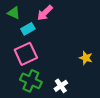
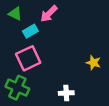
green cross: (31, 81) -> (17, 88), moved
white cross: (61, 86) -> (66, 93), turned 32

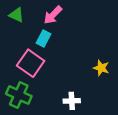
cyan rectangle: (30, 31) -> (44, 38), moved, turned -32
pink square: (28, 58) -> (31, 63), turned -30

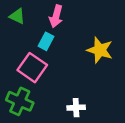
pink arrow: (53, 15) -> (56, 16), turned -30
yellow star: (101, 68) -> (100, 50), moved, size x1.5

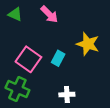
pink arrow: (56, 16) -> (49, 14), turned -60
cyan rectangle: (46, 41) -> (58, 58), moved

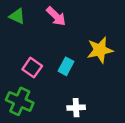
yellow star: (88, 44) -> (100, 50), turned -30
pink square: (28, 59) -> (32, 68), size x0.7

